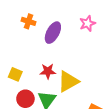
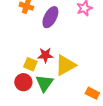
yellow square: (15, 74) -> (30, 64), moved

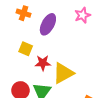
yellow square: (30, 64) -> (26, 49), moved

